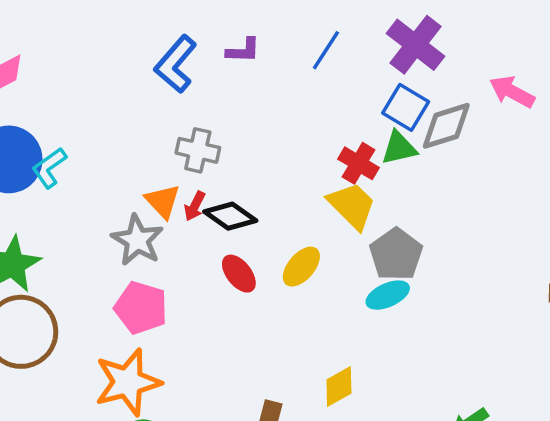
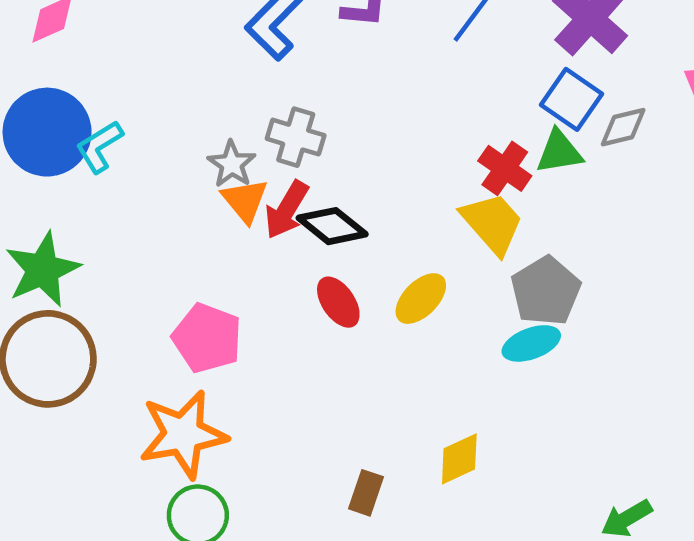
gray diamond: (446, 126) -> (623, 127), size x0.7
red arrow: (195, 206) -> (287, 210), size x1.5
gray star: (137, 240) -> (232, 164), moved, size x0.7

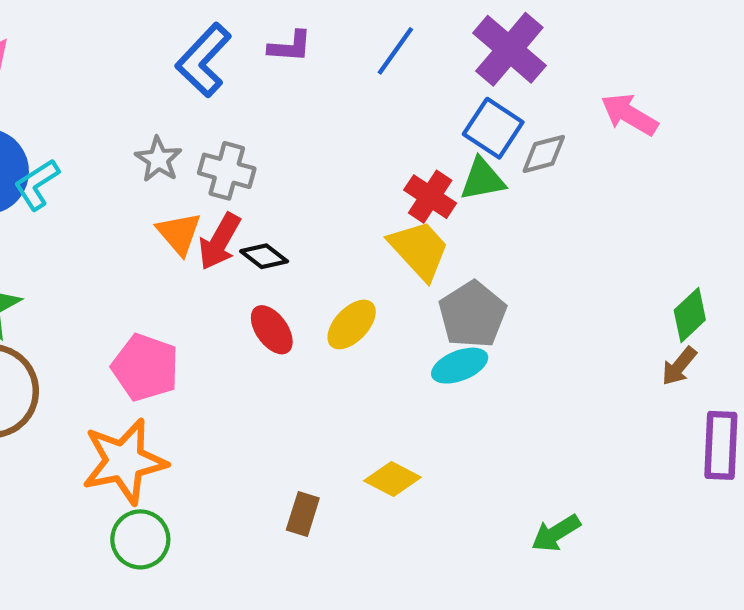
gray star: (232, 164) -> (158, 159), moved
black diamond: (332, 226) -> (264, 256), size x0.7
yellow diamond: (459, 459) -> (392, 479), turned 54

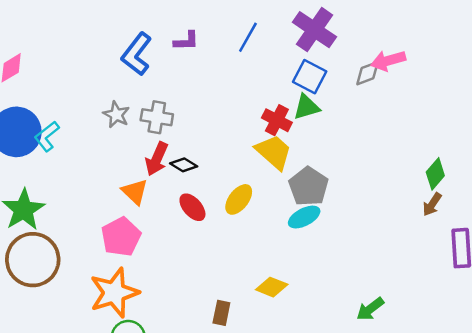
pink arrow: (629, 115) -> (388, 61), turned -40
gray diamond: (544, 154) -> (368, 73), moved
orange triangle: (179, 233) -> (135, 192), moved
pink pentagon: (145, 367) -> (121, 237), turned 30

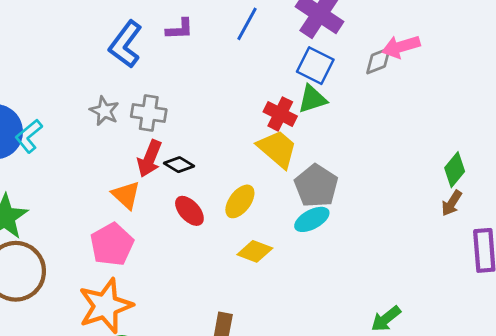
yellow diamond: (272, 287) -> (255, 251), moved

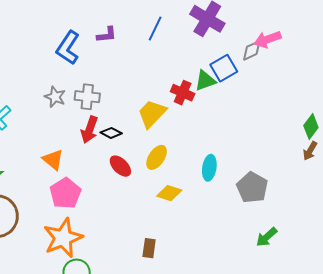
blue square: (315, 66) -> (224, 68), moved, turned 36
yellow trapezoid: (277, 149) -> (152, 114), moved, turned -84
gray pentagon: (316, 186) -> (252, 187), moved
orange triangle: (126, 195) -> (53, 160), moved
cyan ellipse: (312, 219) -> (209, 168), turned -50

